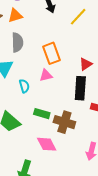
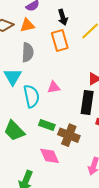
orange rectangle: (52, 53) -> (60, 41), moved
cyan semicircle: (24, 86) -> (31, 96), size x1.6

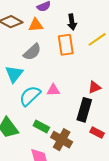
gray semicircle: (28, 52) -> (32, 52), turned 36
cyan semicircle: (31, 96) -> (30, 96), turned -130

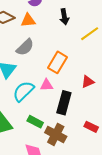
orange rectangle: (66, 45) -> (57, 62), moved, turned 40
black rectangle: (84, 110) -> (64, 103), moved

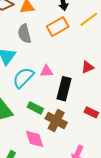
gray semicircle: (25, 47) -> (24, 34), turned 120
orange rectangle: (57, 62) -> (58, 27), moved, turned 30

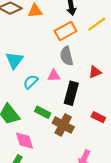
gray semicircle: (24, 34) -> (67, 56), moved
cyan semicircle: (23, 78) -> (31, 82), size x0.7
pink diamond: (35, 139) -> (25, 141), moved

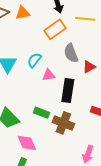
yellow line: (97, 24) -> (85, 19), turned 48
gray semicircle: (67, 56) -> (71, 53), moved
cyan semicircle: (31, 82) -> (34, 60), moved

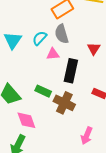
gray semicircle: (71, 53) -> (62, 34), moved
red triangle: (89, 67) -> (94, 49), turned -32

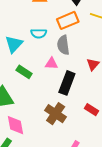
cyan semicircle: (40, 38) -> (39, 33), moved, turned -140
green rectangle: (43, 91) -> (24, 72), moved

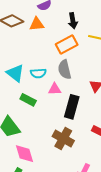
cyan semicircle: (39, 33) -> (38, 73), moved
cyan triangle: (14, 44) -> (15, 73), turned -30

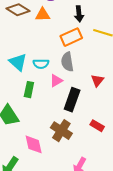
pink triangle: (55, 89) -> (56, 81), turned -32
green rectangle: (28, 100) -> (29, 90), turned 70
pink diamond: (25, 154) -> (34, 144), moved

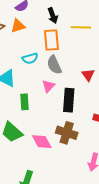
orange rectangle: (71, 37) -> (51, 40), turned -55
cyan semicircle: (41, 64) -> (30, 58), moved
pink diamond: (34, 144) -> (42, 142), moved

